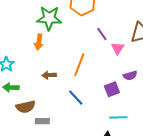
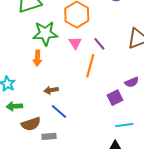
pink triangle: (118, 48) -> (75, 43), moved
orange line: (79, 65) -> (90, 66), moved
blue line: (76, 98) -> (59, 112), moved

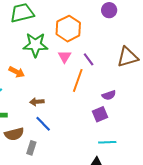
orange arrow: (37, 58) -> (17, 72), moved, turned -70
purple semicircle: (132, 82) -> (109, 95), moved
gray rectangle: (49, 136) -> (31, 148), turned -72

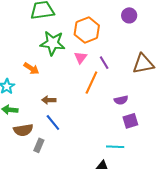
purple square: (100, 114) -> (130, 121), moved

